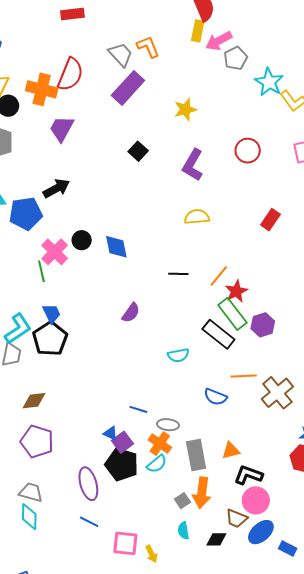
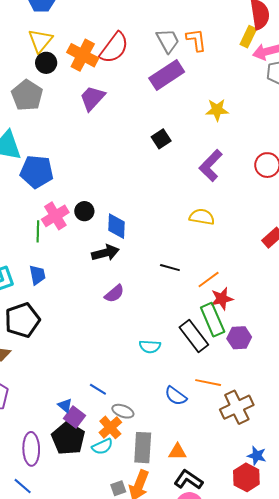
black arrow: (56, 188) -> (105, 253), moved
black pentagon: (50, 339) -> (22, 320), moved
purple square: (122, 442) -> (74, 417), turned -30

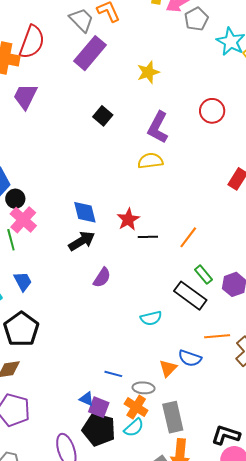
black circle: (84, 211) -> (15, 199), moved
yellow semicircle: (202, 217) -> (150, 161), moved
red star: (222, 299) -> (128, 219), moved
green rectangle: (213, 320) -> (204, 275), size x0.6
orange triangle: (177, 452) -> (168, 368), moved, turned -30

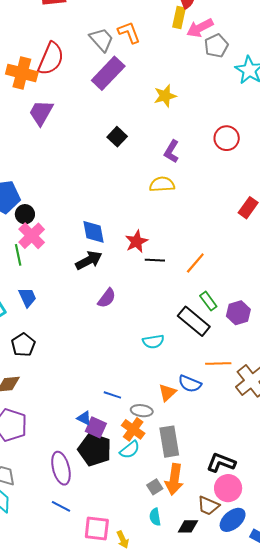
purple L-shape: (158, 127) -> (171, 152), size x0.7
black pentagon: (21, 329) -> (23, 345), size x0.7

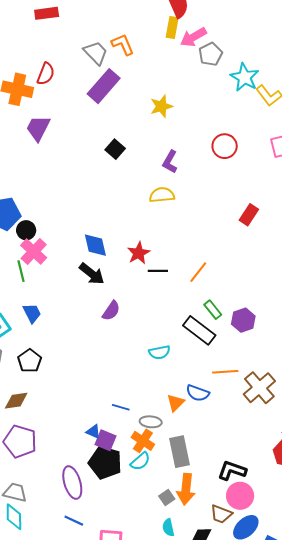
red semicircle: (51, 59) -> (46, 74), size x0.7
black arrow: (89, 260) -> (92, 274), turned 68

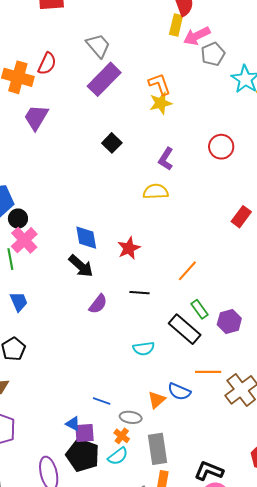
orange L-shape: (123, 44) -> (159, 84), moved
black line: (158, 271) -> (139, 293), moved
purple square: (106, 440) -> (84, 433), turned -30
orange cross: (143, 441) -> (122, 436), size x0.7

